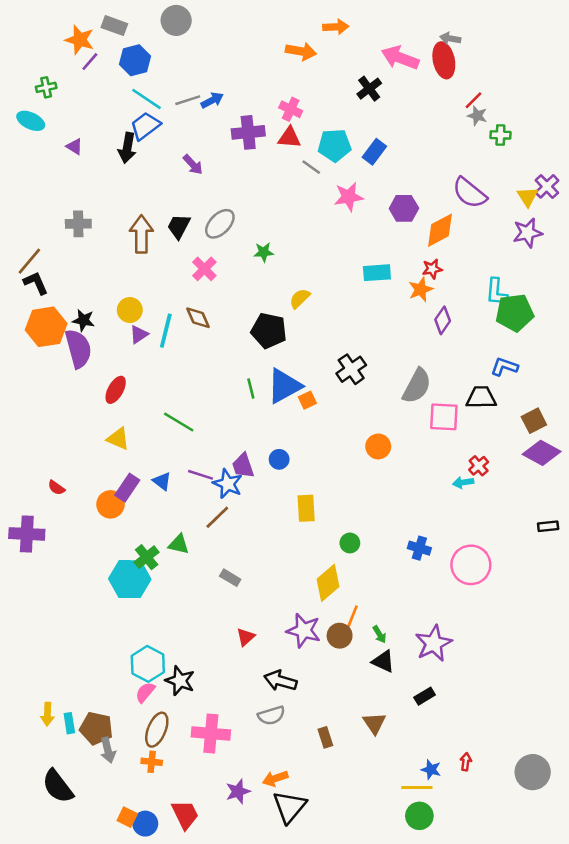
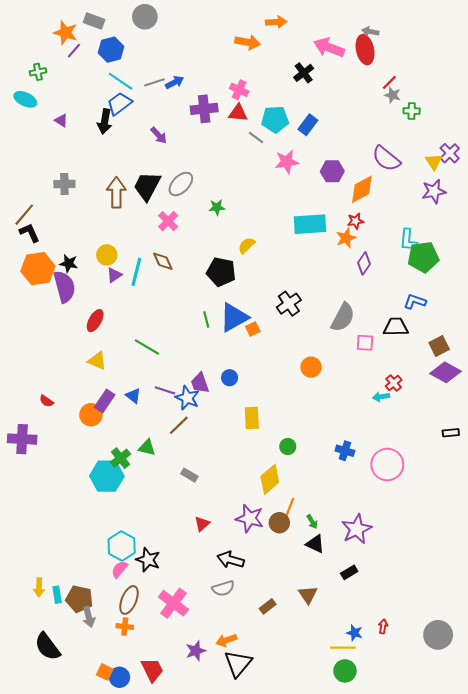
black trapezoid: (179, 226) -> (147, 186), size x1.4
cyan rectangle: (377, 273) -> (310, 224), size x1.4
pink square: (444, 417) -> (365, 343), size x0.7
pink cross: (211, 733) -> (173, 603), turned 32
brown rectangle: (325, 737) -> (268, 606), turned 70

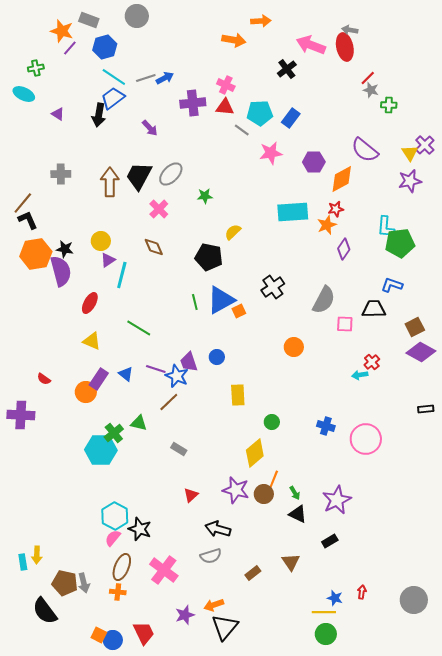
cyan line: (136, 272) -> (122, 275), moved
cyan rectangle: (57, 595) -> (23, 562), moved
brown pentagon: (79, 599) -> (65, 583), moved

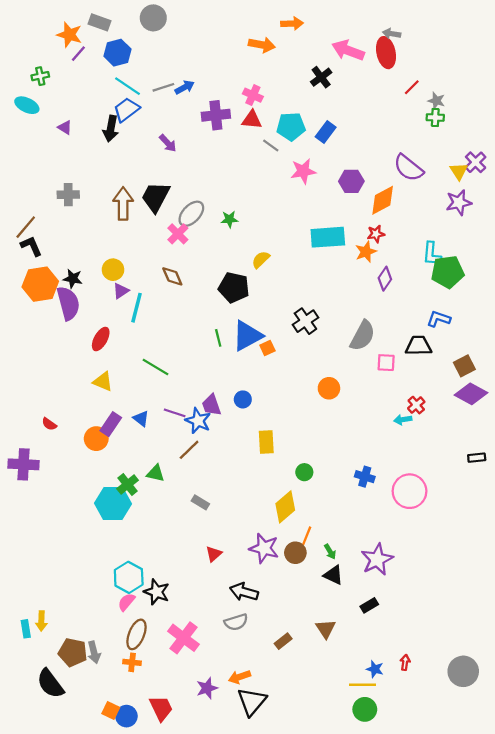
gray star: (371, 90) -> (436, 101), moved
gray ellipse: (171, 174) -> (191, 214), moved

